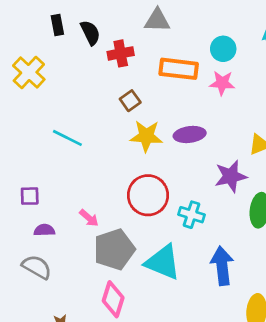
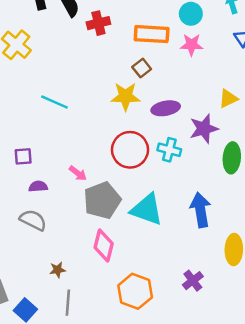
brown square: (130, 101) -> (142, 68), moved
purple ellipse: (190, 134) -> (166, 108), moved
cyan cross: (191, 215) -> (169, 150), moved

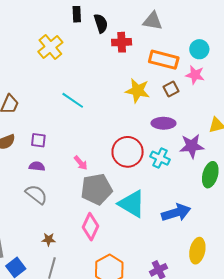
brown square: (142, 68) -> (171, 89), moved
yellow star: (126, 96) -> (137, 91), moved
purple semicircle: (38, 186) -> (37, 166), moved
blue arrow: (200, 210) -> (176, 213), turned 72

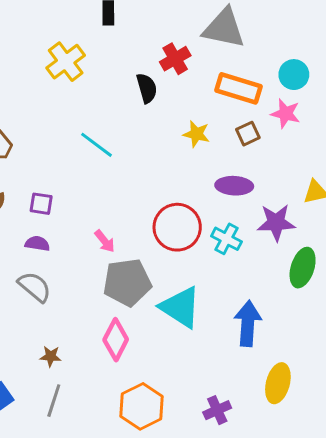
gray triangle: (153, 21) -> (224, 28), size x1.4
black semicircle: (101, 23) -> (147, 88), moved
red cross: (122, 42) -> (175, 59), turned -30
yellow star: (137, 91) -> (196, 134), size x0.7
blue arrow: (176, 213) -> (248, 323), turned -72

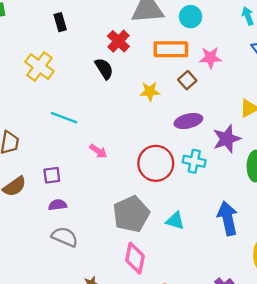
cyan circle: (294, 75) -> (191, 17), moved
cyan line: (96, 145) -> (64, 118), moved
pink arrow: (105, 241) -> (98, 151), moved
cyan triangle: (180, 307) -> (175, 221), size x0.6

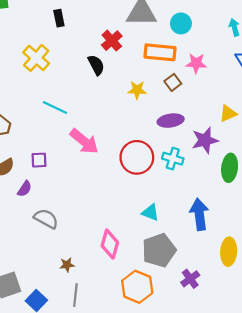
pink arrow: (98, 151) -> (84, 141), size x1.8
purple semicircle: (58, 205) -> (25, 189), moved, turned 126
gray pentagon: (131, 214) -> (159, 250), moved

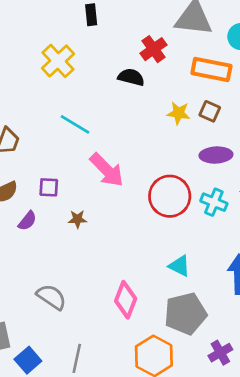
black semicircle: (96, 65) -> (131, 77), turned -54
brown square: (173, 82) -> (210, 111), moved, turned -35
gray semicircle: (46, 219) -> (51, 297), moved
brown star: (67, 265) -> (77, 219), moved

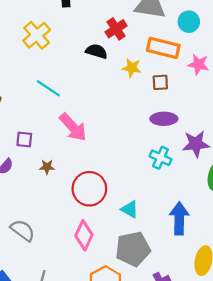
brown square: (210, 111) -> (160, 82), turned -30
yellow star: (179, 113) -> (132, 68), moved
red circle: (170, 196) -> (89, 189), moved

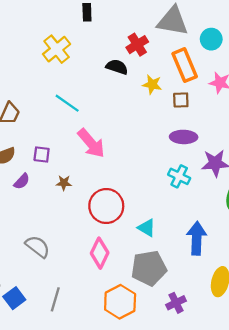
orange rectangle: (163, 48) -> (185, 65), turned 52

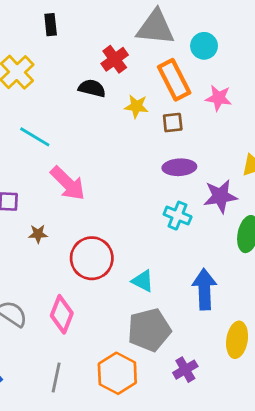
pink diamond: (100, 253) -> (62, 314), moved
gray line: (55, 299) -> (56, 378), moved

